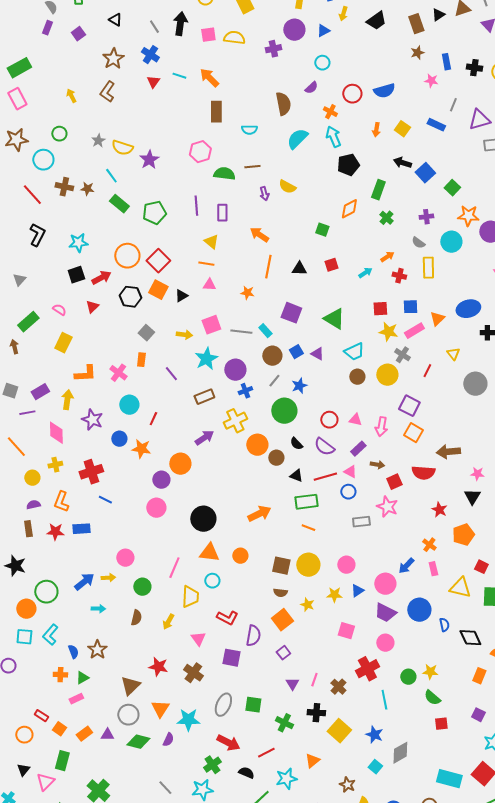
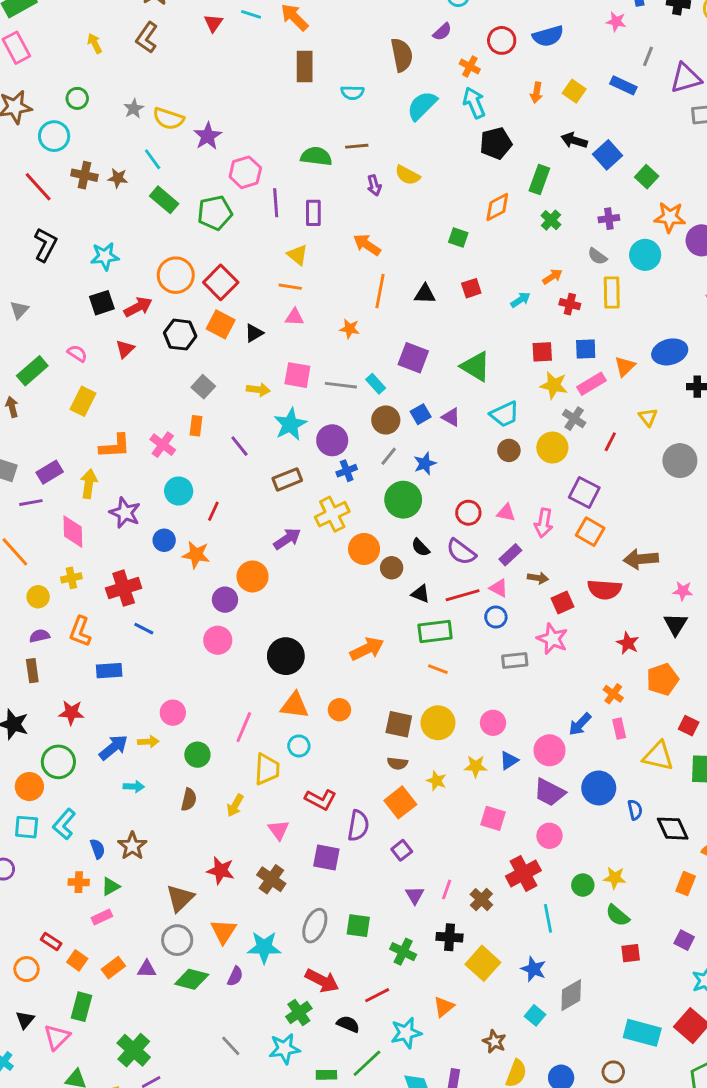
pink hexagon: (200, 152) -> (245, 172), moved
pink square: (211, 325) -> (297, 375), turned 30
red star: (55, 532) -> (71, 713), moved

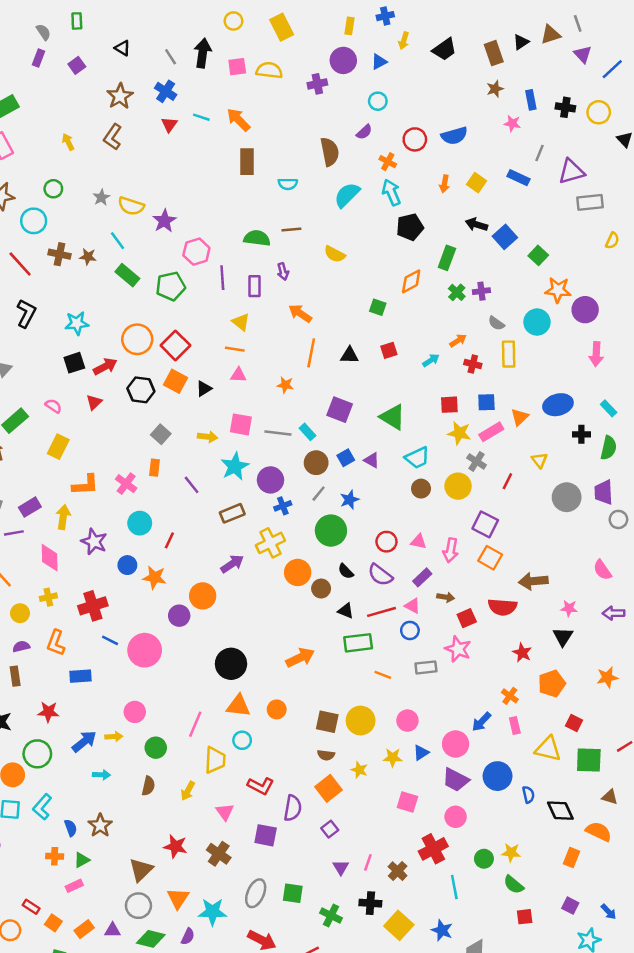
purple arrow: (374, 185) -> (283, 271), moved
purple cross: (609, 219) -> (481, 291), moved
pink circle: (218, 640) -> (145, 650), moved, size x1.4
orange line: (438, 669) -> (383, 675), moved

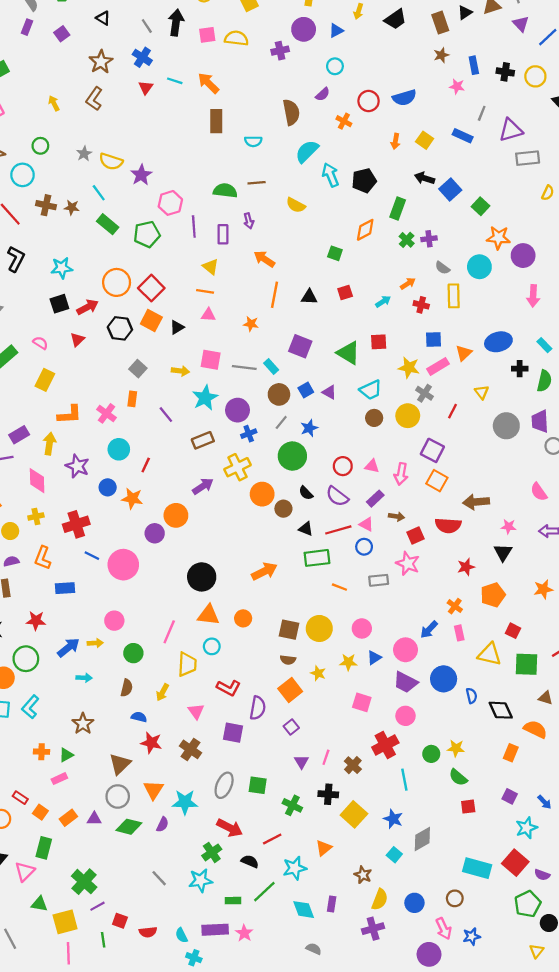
cyan arrow: (391, 192) -> (330, 175), moved
red square: (449, 405) -> (379, 342), moved
red star: (522, 653) -> (466, 567), turned 30
blue semicircle: (71, 828) -> (139, 717), moved, turned -56

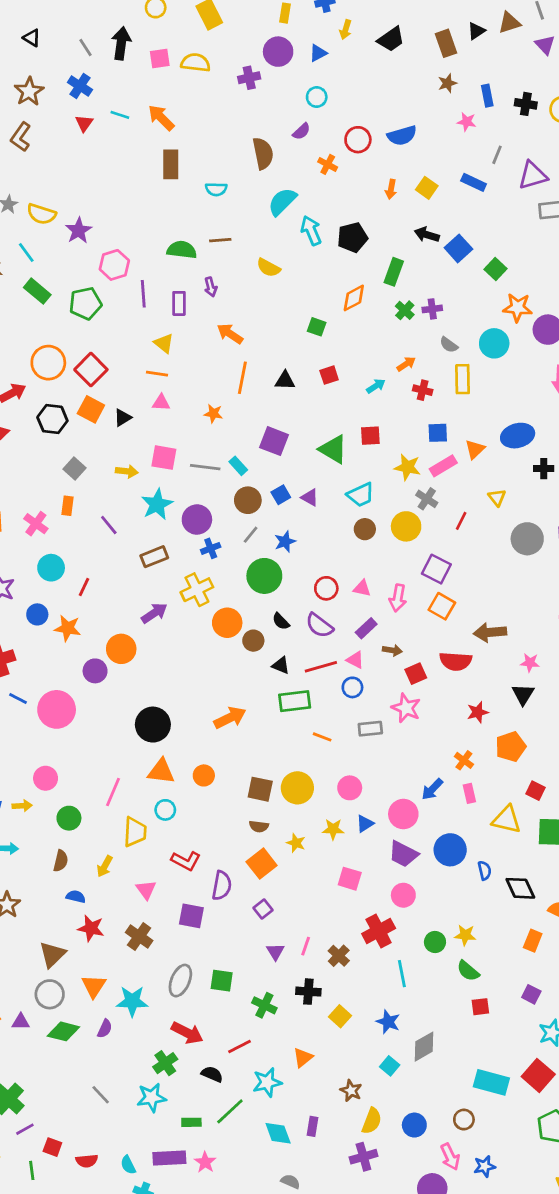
yellow square: (354, 814) -> (340, 1016), size x0.7

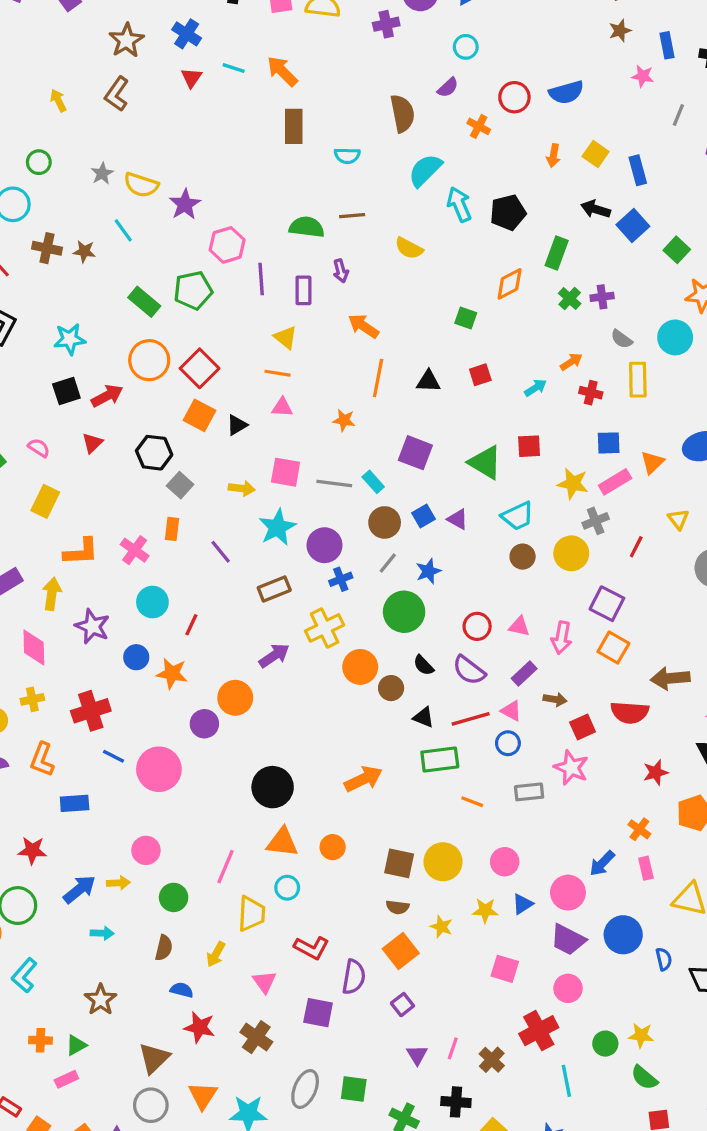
blue rectangle: (474, 182) -> (638, 170), moved, turned 50
green rectangle: (37, 291) -> (144, 302), moved
black hexagon: (52, 419) -> (154, 453), moved
gray cross: (427, 499) -> (596, 521), turned 35

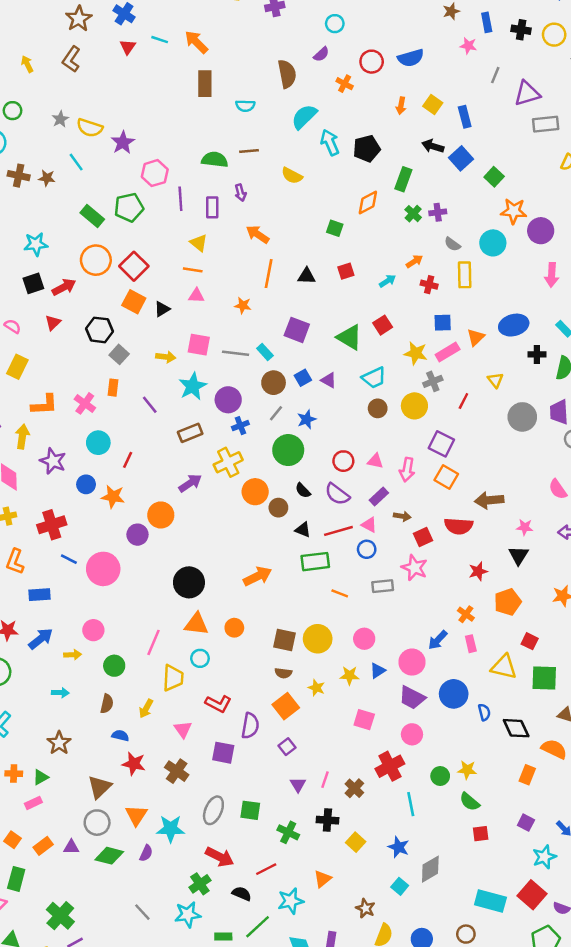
red square: (529, 446) -> (383, 325), turned -30
blue arrow: (79, 889) -> (41, 639), moved

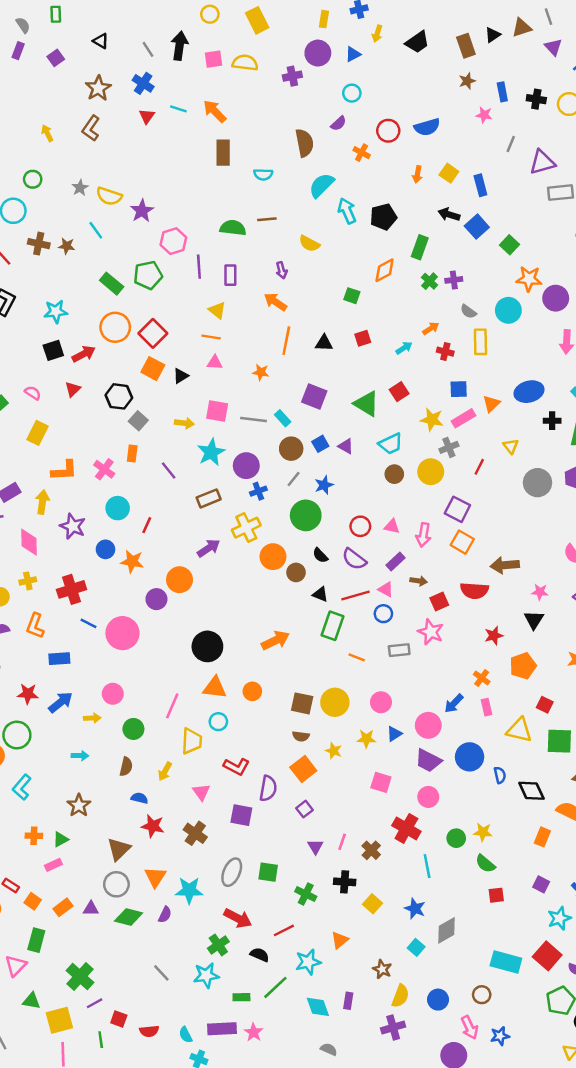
purple arrow: (240, 193) -> (281, 270), moved
green rectangle: (315, 562) -> (332, 626), turned -64
red cross: (390, 766) -> (406, 828), turned -32

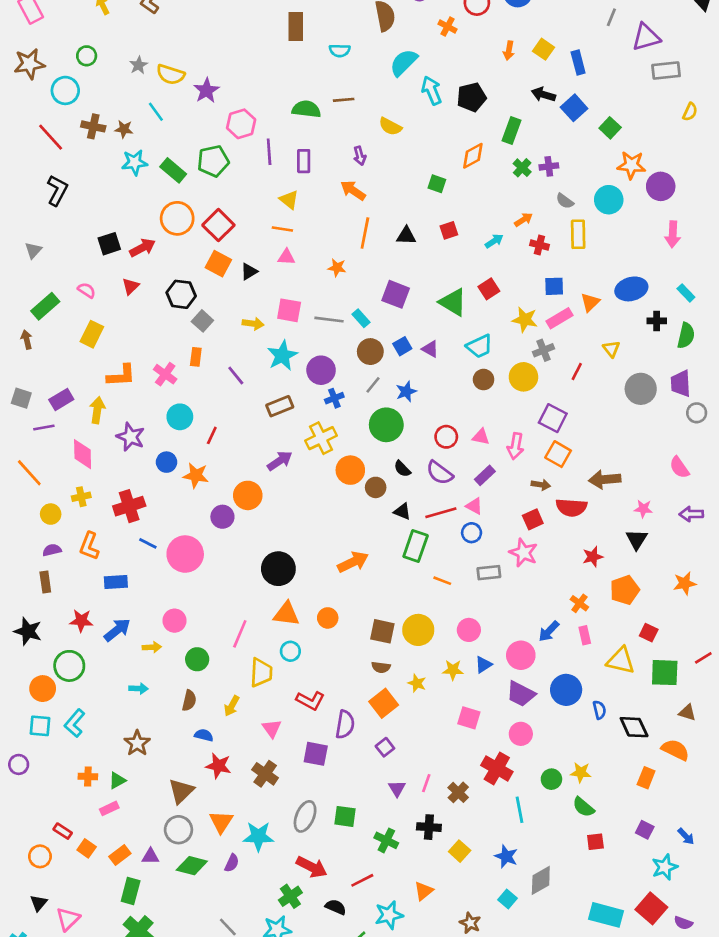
cyan star: (56, 312) -> (135, 162), moved
brown arrow: (419, 581) -> (541, 485), moved
green rectangle: (36, 940) -> (131, 891), moved

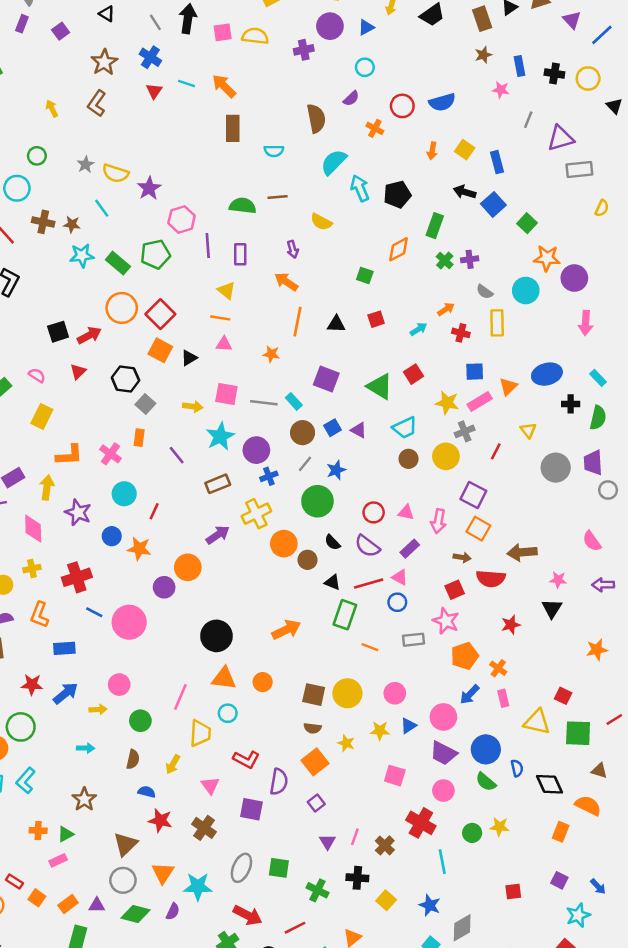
orange pentagon: (625, 590) -> (465, 656), moved
green semicircle: (583, 807) -> (486, 782), moved

